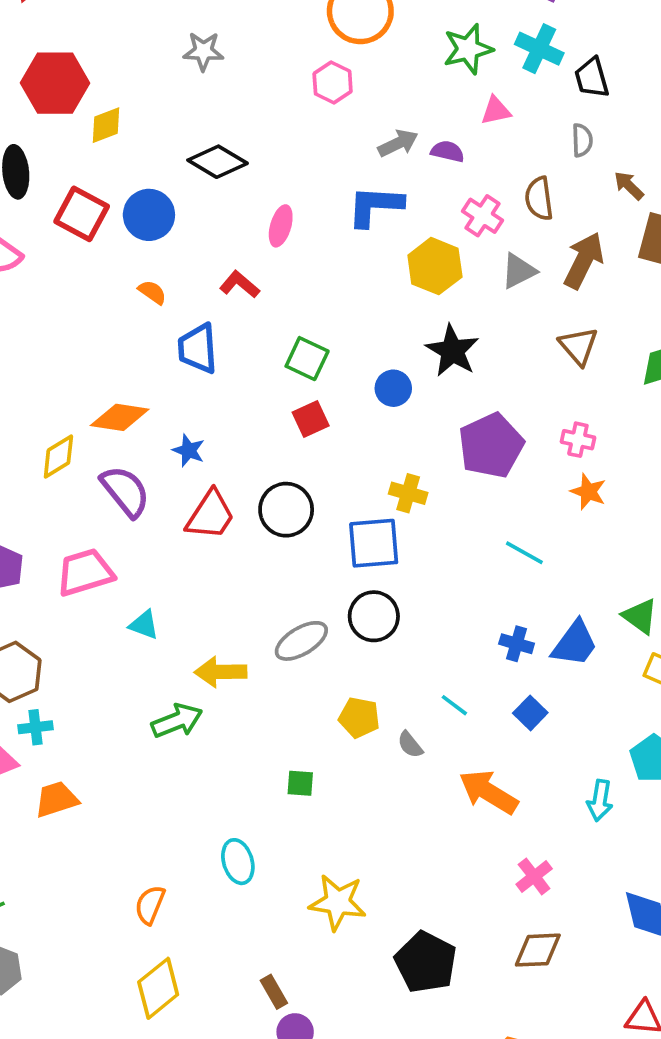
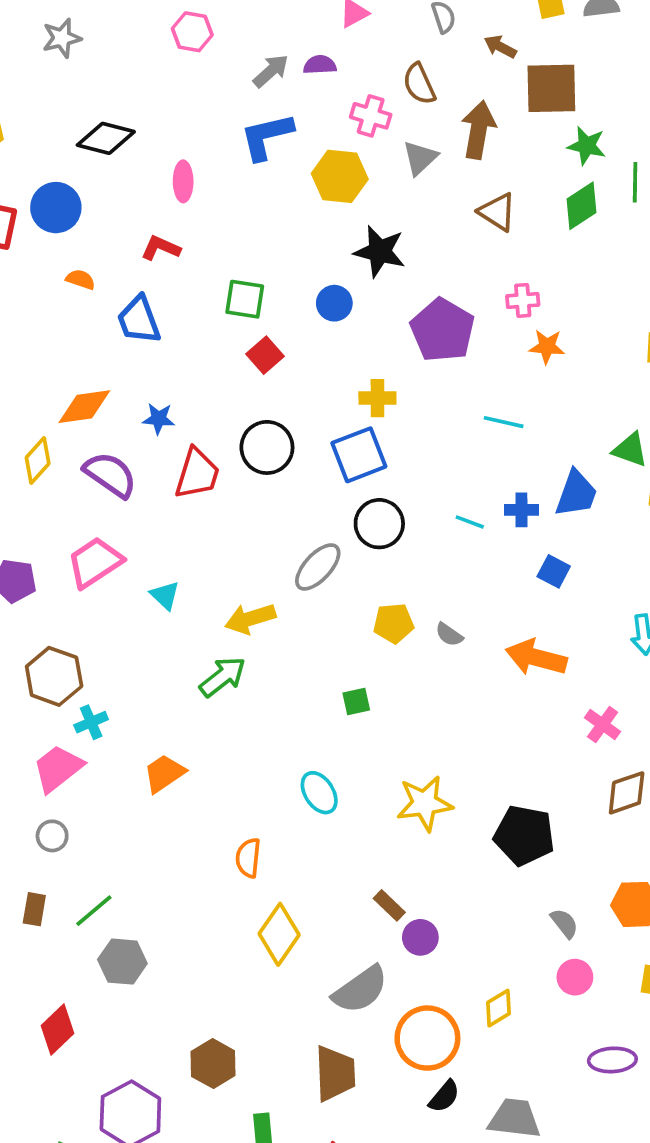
cyan triangle: (144, 625) -> (165, 595), turned 40
cyan line: (454, 705) -> (470, 522), moved
orange trapezoid: (56, 799) -> (164, 773), moved

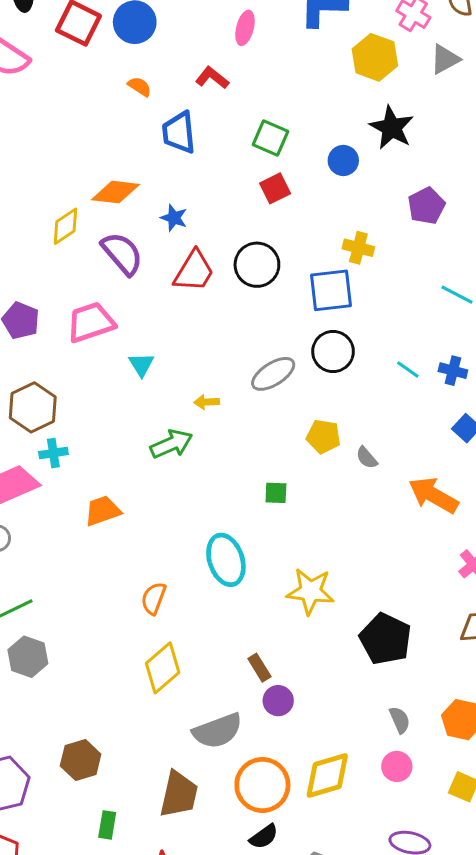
purple pentagon: (442, 330) -> (426, 206), size x0.7
yellow arrow: (250, 619) -> (207, 402), size x0.6
cyan ellipse: (319, 793) -> (226, 560), size x1.4
yellow diamond: (498, 1008) -> (327, 775), size x1.6

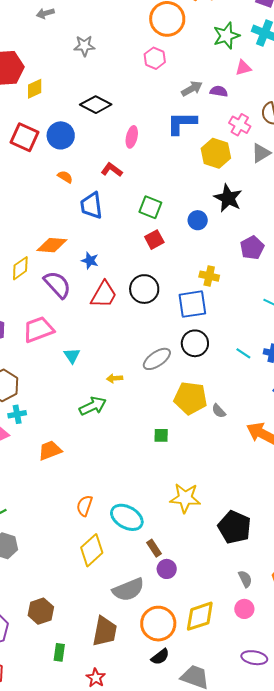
yellow pentagon: (323, 436) -> (190, 398), size x1.5
cyan ellipse: (226, 560) -> (127, 517), moved, turned -40

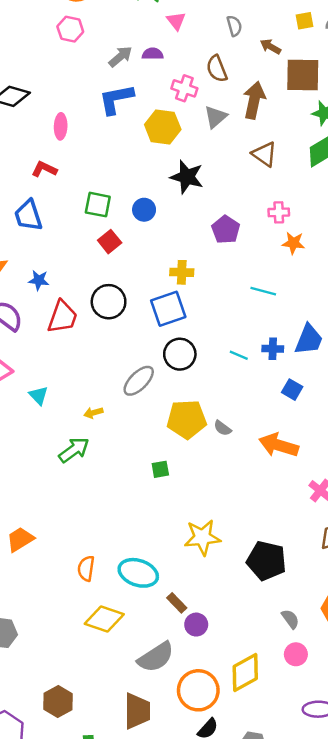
pink triangle: (243, 68) -> (176, 21), turned -42
blue circle: (198, 220) -> (144, 210), moved
orange trapezoid: (50, 450) -> (20, 539), moved
yellow diamond: (92, 550) -> (104, 619), turned 72

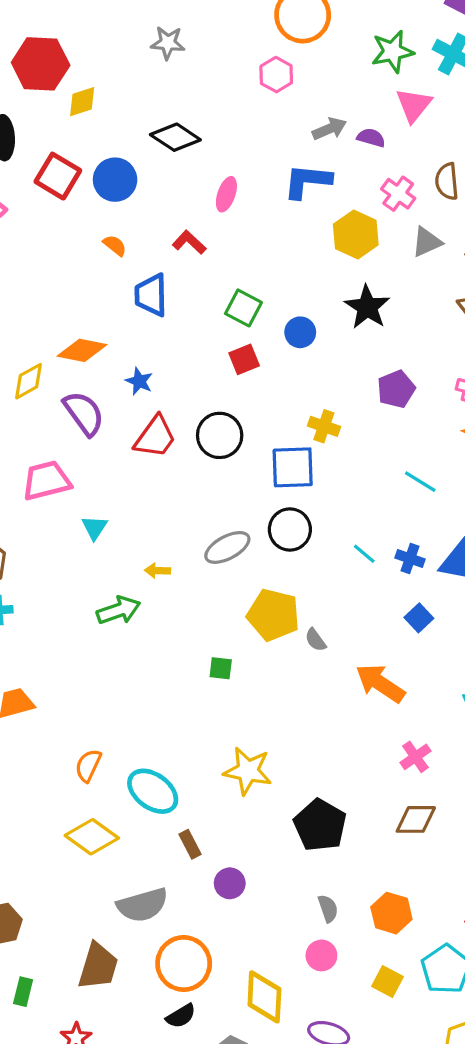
pink triangle: (176, 21) -> (414, 105), size x1.4
purple circle: (196, 625) -> (230, 883), moved
yellow diamond: (245, 673) -> (264, 997), moved, turned -75

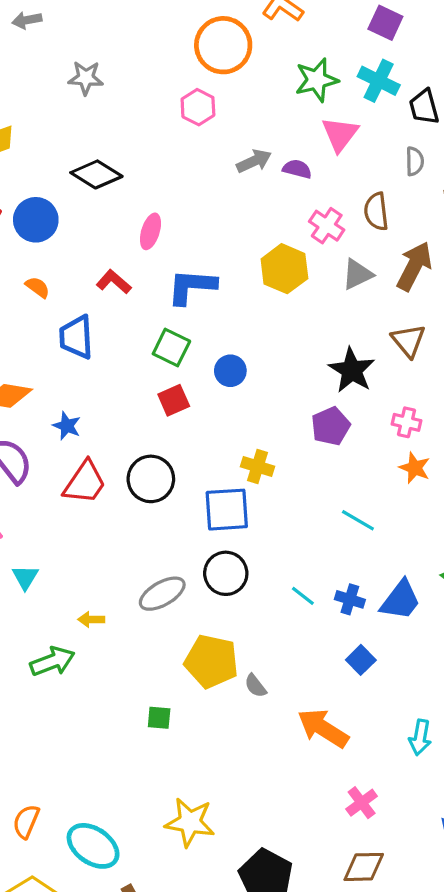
blue L-shape: (307, 181) -> (192, 287), moved
black star: (367, 307) -> (352, 370), moved

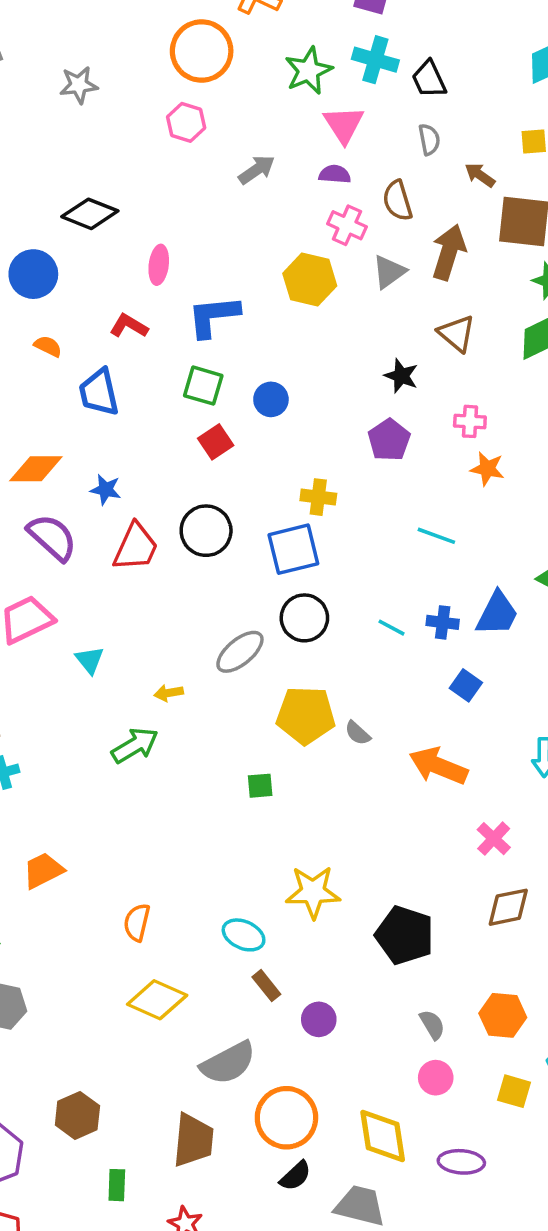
gray star: (86, 78) -> (79, 85), moved
purple semicircle: (297, 169) -> (335, 174), moved
black star: (352, 370) -> (401, 376), size x0.7
cyan ellipse: (93, 846) -> (244, 935), moved, size x0.7

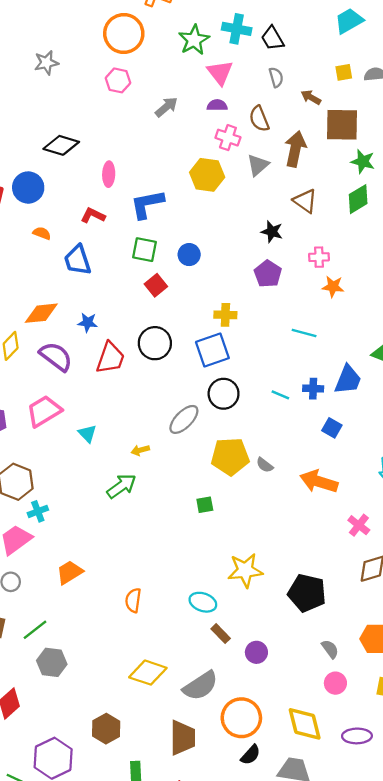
yellow diamond: (157, 1000) -> (148, 673), moved

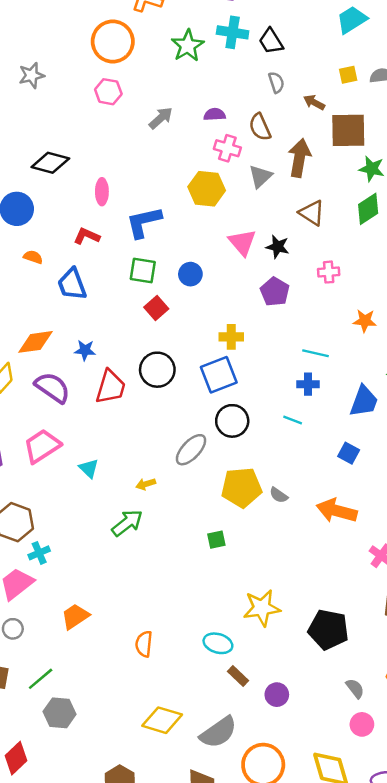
pink triangle: (220, 73) -> (242, 242), moved
orange star: (333, 287) -> (365, 321), moved
blue cross: (313, 389) -> (308, 384), moved

